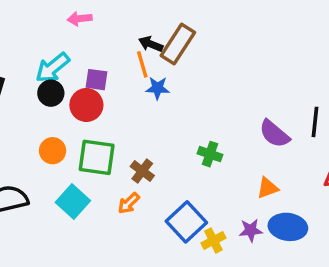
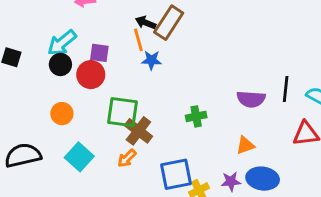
purple semicircle: (274, 134) -> (251, 99), turned -36
green cross: (210, 154) -> (196, 116), turned -30
green square: (97, 157) -> (123, 112), moved
brown cross: (142, 171) -> (138, 131), size x1.4
blue square: (186, 222) -> (176, 174), turned 32

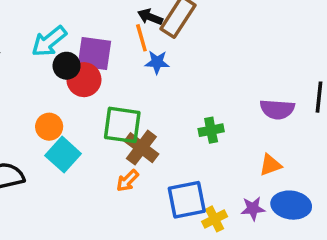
purple square: (99, 53) -> (94, 54), size x1.5
black circle: (60, 64) -> (67, 66), moved
cyan square: (79, 157) -> (63, 155), moved

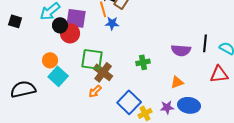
blue square: (187, 200) -> (129, 102), turned -35

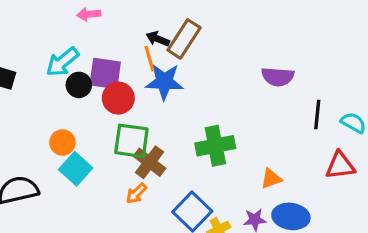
blue star: (112, 23) -> (164, 82), size x1.6
red circle: (70, 33) -> (118, 98), moved
purple semicircle: (181, 50) -> (278, 77), moved
green cross: (143, 62) -> (215, 146), size x1.6

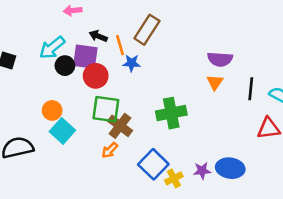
black arrow: (158, 39) -> (98, 36), moved
blue star: (164, 82) -> (132, 63), size x0.6
orange triangle: (271, 179) -> (215, 82), moved, turned -36

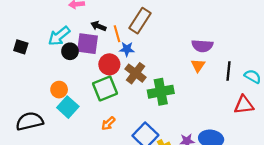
red circle: (96, 76) -> (109, 64), moved
green square: (106, 109) -> (105, 88), turned -30
brown cross: (120, 126) -> (136, 73), moved

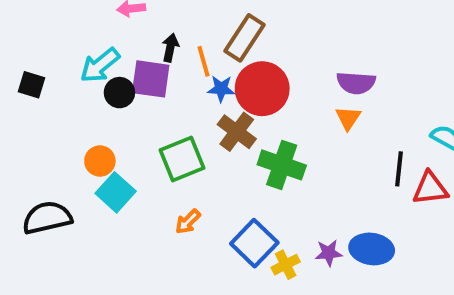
black arrow: (98, 26) -> (170, 48), turned 80
red circle: (109, 64) -> (262, 89), moved, size x1.4
black line: (229, 71) -> (399, 169), moved
green cross: (161, 92) -> (282, 165), turned 30

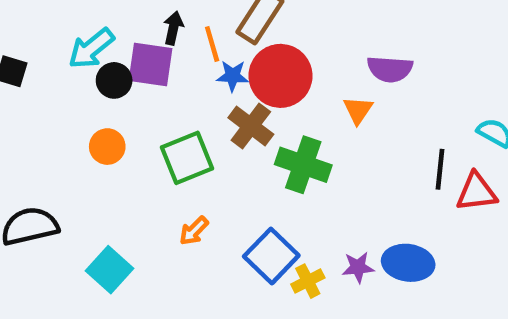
orange triangle: (348, 118) -> (358, 110), moved
orange circle: (100, 161) -> (107, 147), moved
cyan square: (116, 192) -> (110, 270), moved

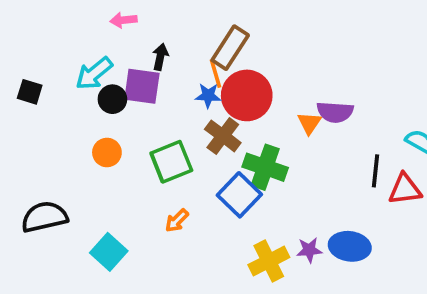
orange line: (212, 44) -> (215, 73), moved
purple semicircle: (390, 69) -> (335, 112), moved
blue square: (271, 256) -> (239, 195), moved
yellow cross: (308, 281) -> (269, 261), size x1.5

